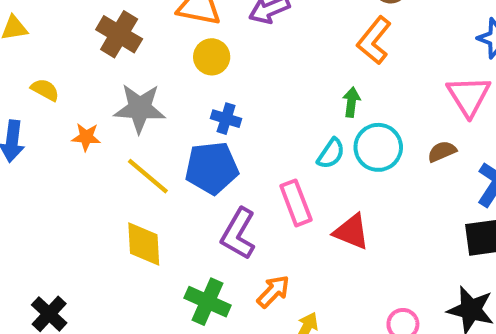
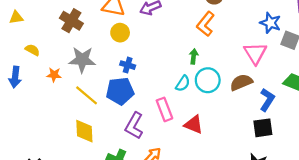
brown semicircle: (442, 151) -> (241, 82), size x1.5

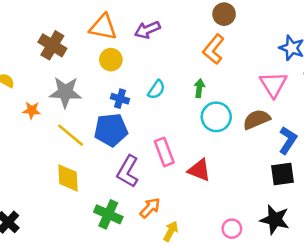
cyan semicircle: (183, 83) -> (156, 90), moved

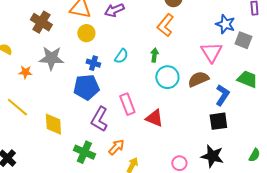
yellow line: (71, 135) -> (17, 107), moved

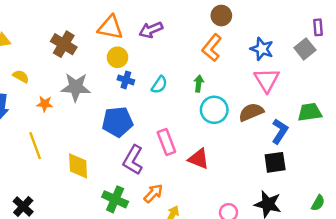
blue star: (225, 24) -> (262, 49), moved
gray square: (243, 40) -> (305, 49), moved, turned 30
blue cross: (93, 63) -> (126, 80), moved
green trapezoid: (247, 79) -> (310, 112), turned -30
yellow line: (17, 107) -> (35, 146), turned 30

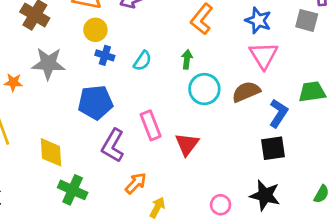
gray square: (305, 49) -> (307, 20), turned -36
red triangle: (199, 159) -> (187, 144), turned 45
green cross: (115, 199) -> (73, 190), moved

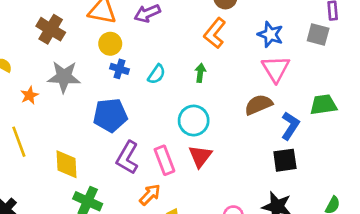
orange star: (13, 82) -> (29, 95), turned -30
cyan circle: (204, 89) -> (194, 121), moved
pink rectangle: (151, 125) -> (164, 160), moved

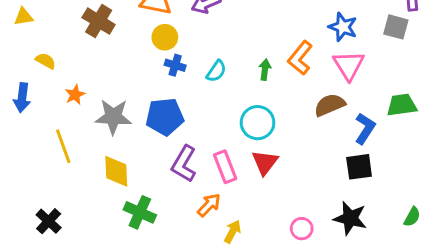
orange L-shape: (215, 33) -> (300, 58), moved
gray star: (64, 77) -> (113, 117), moved

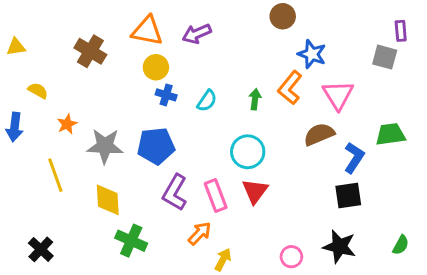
blue star: (343, 27) -> (312, 54), moved

